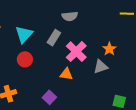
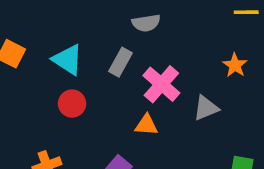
cyan triangle: (24, 34) -> (68, 60), turned -36
orange star: (109, 49) -> (235, 65), moved

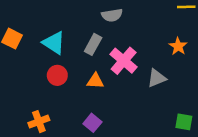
orange triangle: (146, 125) -> (95, 81), moved

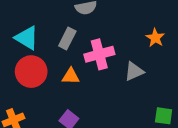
pink cross: (124, 61) -> (99, 54), turned 36
red circle: (57, 75) -> (31, 72), size x1.5

